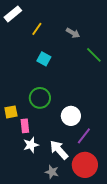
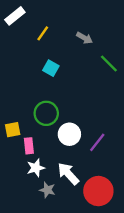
white circle: (71, 116) -> (69, 134), moved
purple line: (84, 136) -> (97, 142), moved
gray star: (52, 172) -> (47, 190), moved

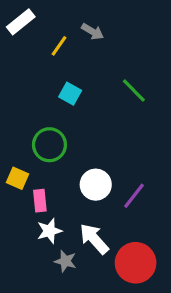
gray arrow: (84, 38) -> (93, 32), moved
green line: (109, 63) -> (134, 91), moved
green circle: (46, 113) -> (49, 145), moved
yellow square: (13, 130) -> (18, 178), turned 35

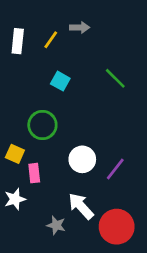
white rectangle: (21, 22) -> (18, 41), moved, turned -45
gray arrow: (93, 32) -> (80, 27), turned -30
white star: (49, 231) -> (15, 199), moved

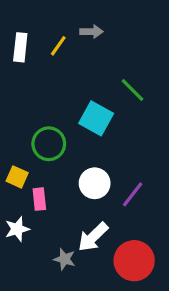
cyan square: (60, 81) -> (96, 118), moved, size x1.5
white arrow: (81, 206) -> (93, 237), turned -92

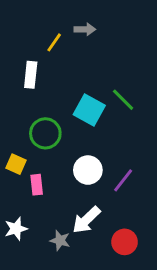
white rectangle: (20, 47) -> (31, 75), moved
green line: (133, 90) -> (123, 100), moved
white star: (17, 229) -> (16, 229), moved
red circle: (134, 261) -> (125, 242), size x0.7

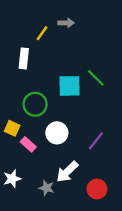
cyan square: (89, 110) -> (69, 86), turned -30
white circle: (88, 170) -> (57, 133), moved
pink rectangle: (37, 185) -> (28, 144), turned -42

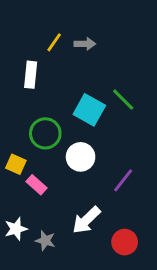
gray arrow: (66, 23) -> (85, 44), moved
cyan square: (69, 86) -> (89, 110), turned 30
white circle: (57, 133) -> (81, 157), moved
gray star: (47, 188) -> (45, 241), moved

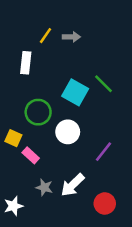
white star: (16, 229) -> (13, 206), moved
gray star: (45, 241) -> (44, 187), moved

